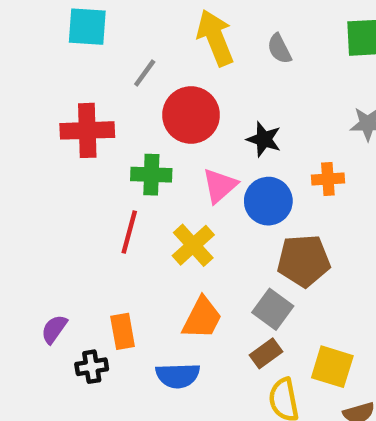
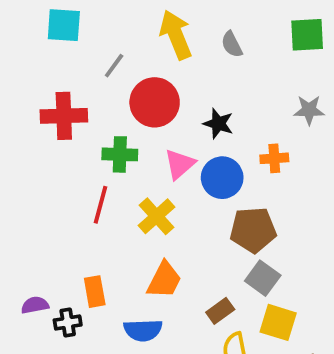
gray square: (273, 309) -> (263, 278), moved
purple semicircle: (54, 329) -> (35, 305), moved, turned 44

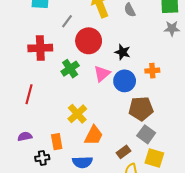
gray star: (309, 110) -> (172, 28), moved
green cross: (120, 154) -> (70, 69), turned -36
red line: (100, 205) -> (29, 94), moved
yellow cross: (156, 216) -> (77, 114), moved
purple semicircle: (35, 305) -> (25, 136), moved

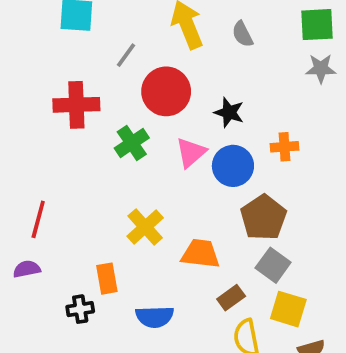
red line: (29, 94) -> (38, 219), moved
brown pentagon: (141, 109) -> (264, 217), turned -30
orange trapezoid: (94, 135) -> (200, 254), moved, turned -110
purple semicircle: (25, 136) -> (27, 269), moved

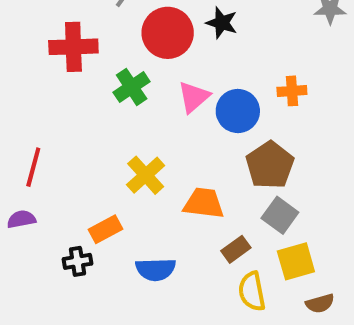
black star: (229, 112) -> (222, 23), moved
orange rectangle: (107, 279) -> (106, 229), turned 72
yellow square: (288, 309) -> (296, 261), turned -33

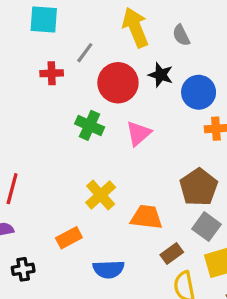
red cross: (73, 47) -> (52, 73), moved, size x0.6
green cross: (132, 87) -> (90, 125), turned -32
blue circle: (238, 111) -> (199, 92), moved
black cross: (77, 261) -> (23, 269), moved

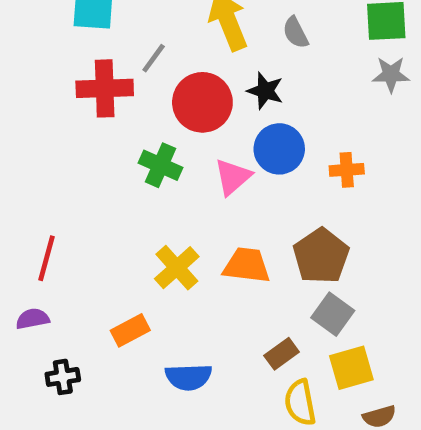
red cross: (52, 73) -> (105, 88), size x1.6
blue circle: (199, 92) -> (279, 149), moved
orange trapezoid: (146, 217) -> (247, 265), moved

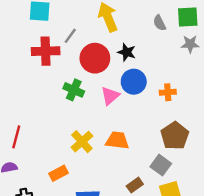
gray semicircle: (296, 33) -> (160, 23), moved
brown pentagon: (321, 256) -> (175, 136), moved

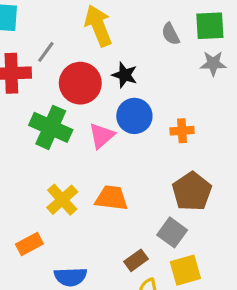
green cross: (74, 90) -> (51, 127), size x1.4

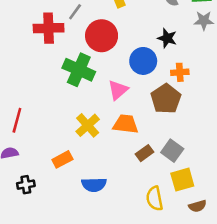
black star: (125, 75) -> (167, 38), moved
pink triangle: (102, 136) -> (118, 90), moved
brown pentagon: (192, 191) -> (166, 99), moved
brown rectangle: (136, 260) -> (144, 153), moved

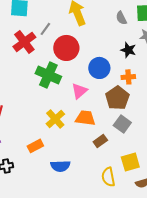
red cross: (49, 28) -> (24, 42), turned -35
black star: (167, 38) -> (128, 50), moved
gray square: (172, 151) -> (122, 124), moved

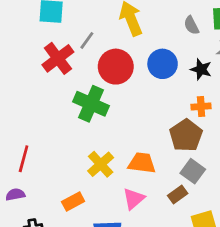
blue circle: (99, 68) -> (163, 64), moved
pink triangle: (79, 91) -> (134, 199), moved
brown rectangle: (100, 141) -> (178, 195), moved

